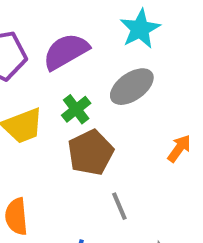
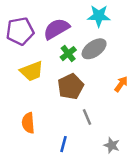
cyan star: (140, 29) -> (99, 16), turned 30
green cross: (76, 109) -> (68, 54), moved

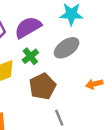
green cross: (68, 54) -> (30, 56), moved
orange arrow: (121, 84) -> (94, 84), turned -140

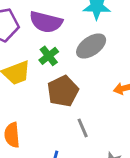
purple semicircle: (28, 27) -> (46, 22), turned -136

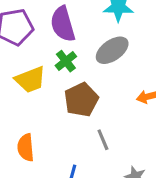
purple semicircle: (46, 22) -> (63, 24), turned 60

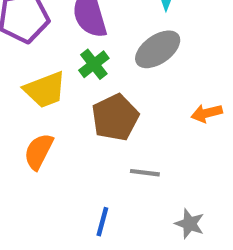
gray line: (103, 140) -> (145, 173), turned -60
orange semicircle: (26, 147) -> (39, 151), moved, turned 32

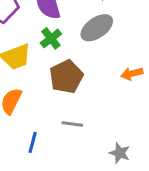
gray line: (145, 173) -> (72, 124), moved
blue line: (102, 222) -> (33, 142), moved

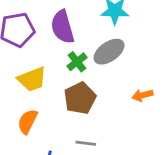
green cross: (51, 38) -> (77, 62), moved

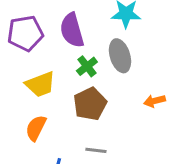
gray ellipse: (109, 52) -> (120, 56), turned -72

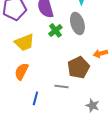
brown pentagon: (90, 104) -> (78, 67), moved

